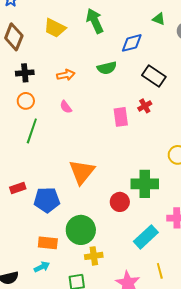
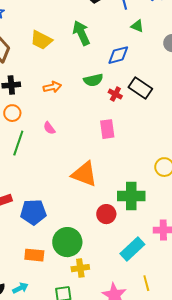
green triangle: (159, 19) -> (137, 26), moved
red cross: (145, 106) -> (115, 94), moved, turned -32
pink semicircle: (66, 107) -> (49, 128), moved
orange triangle: (82, 172) -> (84, 174), moved, turned -48
cyan arrow: (42, 267) -> (20, 288), moved

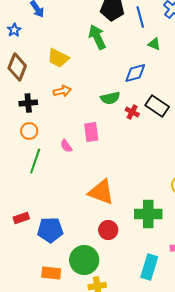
green arrow: (81, 33) -> (97, 37), moved
orange arrow: (52, 87) -> (62, 91), moved
pink rectangle: (107, 129) -> (91, 132), moved
red circle: (106, 214) -> (108, 230), moved
cyan rectangle: (132, 249) -> (149, 267), turned -30

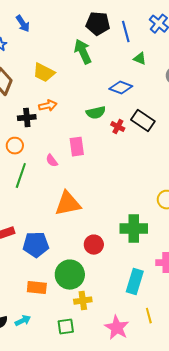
blue diamond: (135, 73) -> (121, 88), turned 35
black cross: (28, 103) -> (27, 118), moved
orange triangle: (101, 192) -> (68, 204), moved, turned -32

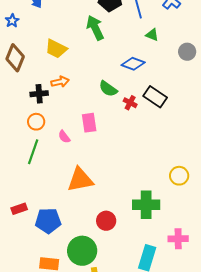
green semicircle: (96, 113) -> (108, 89), turned 48
orange circle: (15, 146) -> (36, 122), moved

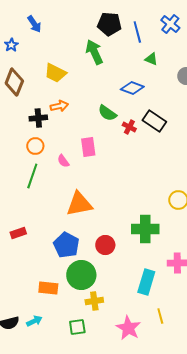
blue pentagon: (48, 221) -> (66, 245), moved, turned 30

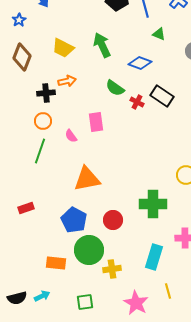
green arrow: (94, 52) -> (102, 45), moved
yellow cross: (94, 301) -> (112, 269), moved

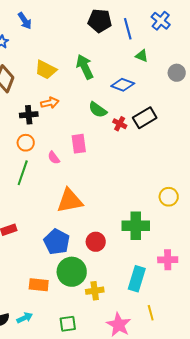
black rectangle: (162, 96) -> (145, 118), turned -65

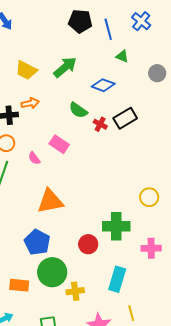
green arrow: (85, 67) -> (65, 67), turned 75
pink rectangle: (79, 144) -> (59, 144), turned -48
red circle: (96, 242) -> (88, 244), moved
pink cross: (168, 260) -> (151, 248), moved

